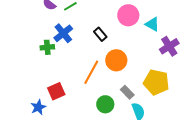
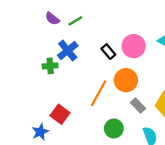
pink circle: (128, 15) -> (134, 46), moved
red square: (56, 91) -> (60, 114), turned -30
gray rectangle: (127, 92) -> (138, 105), moved

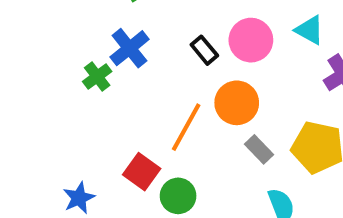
green cross: (50, 66) -> (97, 77), turned -32
red square: (60, 114) -> (142, 172), moved
green circle: (114, 129) -> (178, 196), moved

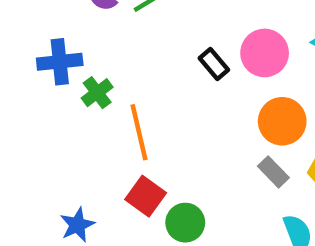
blue cross: (129, 48) -> (60, 62), moved, turned 33
orange circle: (237, 103) -> (282, 121), moved
orange line: (186, 127) -> (139, 132), moved, turned -42

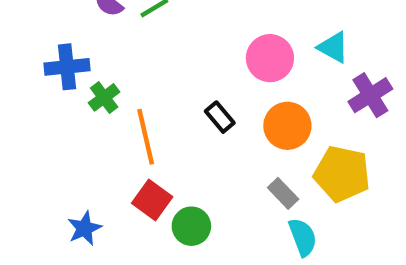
black rectangle: (214, 64) -> (220, 117), moved
gray rectangle: (273, 172) -> (283, 193), moved

